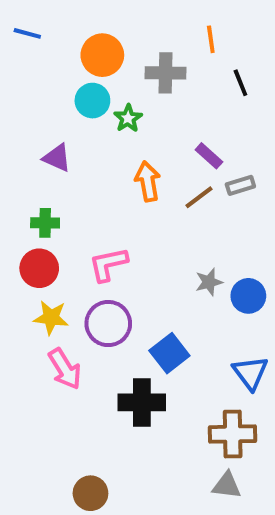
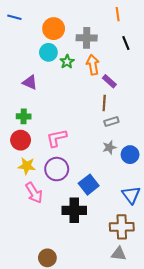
orange line: (211, 39) -> (118, 14), moved
orange arrow: (148, 181) -> (93, 65), moved
gray rectangle: (240, 185) -> (111, 122), moved
brown line: (199, 197) -> (104, 103), turned -49

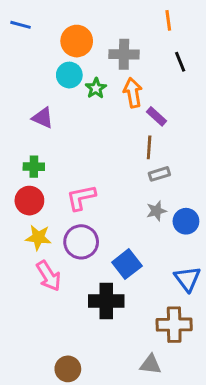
gray triangle: (119, 254) -> (151, 364), moved

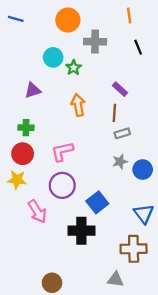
orange circle: (77, 41) -> (68, 20), moved
orange arrow: (133, 93) -> (78, 105), moved
purple triangle: (43, 118) -> (33, 90), turned -42
yellow star: (38, 237) -> (17, 180), moved

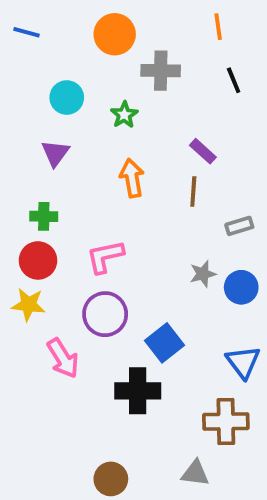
cyan circle: (53, 57) -> (67, 98), moved
purple triangle: (33, 90) -> (55, 153), turned -36
gray rectangle: (122, 133) -> (239, 226), moved
brown circle: (52, 283) -> (111, 479), moved

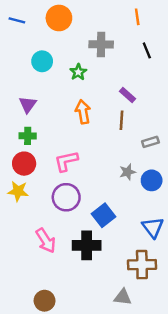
orange circle: (115, 34) -> (59, 18), moved
purple triangle: (55, 153) -> (28, 105), moved
pink arrow: (63, 358) -> (46, 241), moved
brown circle: (111, 479) -> (45, 301), moved

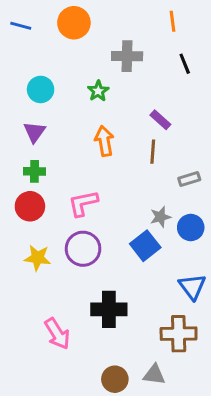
cyan circle: (42, 61) -> (41, 89), moved
yellow star: (18, 191) -> (38, 258), moved
blue square: (103, 215) -> (145, 246), moved
pink arrow: (46, 241) -> (57, 334), moved
brown circle: (45, 301) -> (115, 379), moved

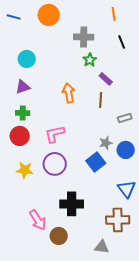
green star: (98, 91) -> (90, 60), moved
purple triangle: (34, 132) -> (23, 87), turned 35
brown circle: (115, 379) -> (59, 236), moved

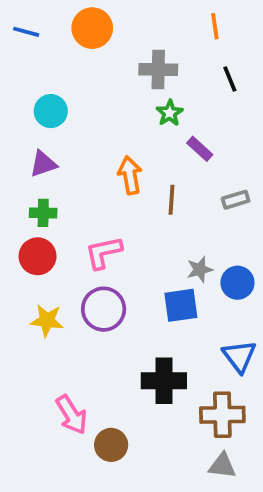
brown line: (101, 100) -> (171, 200), moved
gray rectangle: (125, 118) -> (236, 200), moved
blue square: (96, 162) -> (181, 305), turned 30
black cross: (72, 204) -> (164, 381), moved
gray triangle: (102, 247) -> (222, 466), moved

